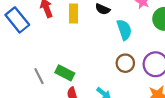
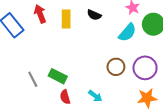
cyan semicircle: (124, 30) -> (127, 33), moved, turned 60

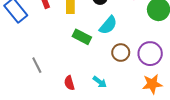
cyan semicircle: (127, 33) -> (108, 25), moved
green rectangle: (58, 76) -> (82, 37), moved

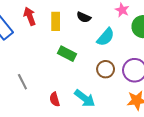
cyan semicircle: (108, 25) -> (106, 37), moved
cyan arrow: (100, 82) -> (85, 98), size x1.5

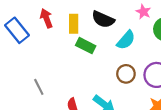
black semicircle: (84, 17) -> (103, 19), size x1.5
green rectangle: (67, 54) -> (86, 46), moved

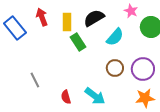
black semicircle: (103, 19) -> (94, 18), turned 125
green rectangle: (86, 46) -> (78, 42), turned 30

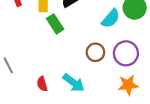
cyan semicircle: (115, 37) -> (111, 19), moved

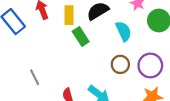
cyan semicircle: (111, 19) -> (124, 31), moved, turned -66

